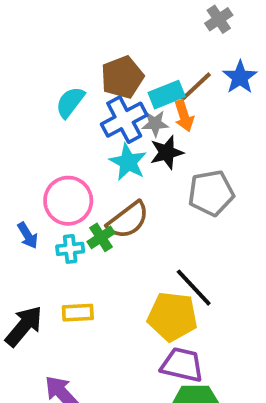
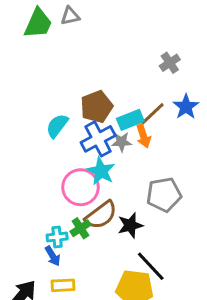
black star: (167, 152) -> (130, 225), moved
pink circle: (68, 201) -> (81, 187), moved
blue arrow: (28, 235) -> (53, 256), moved

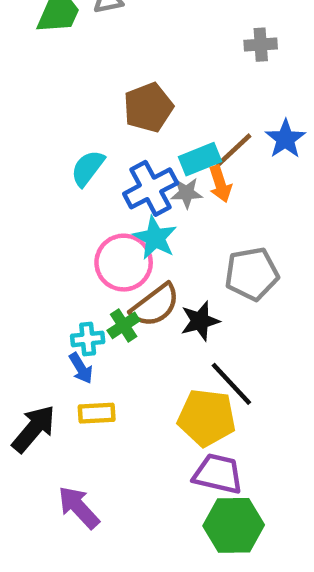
gray cross: (170, 63) -> (261, 45), moved, turned 30
brown pentagon: (97, 107) -> (148, 108), moved

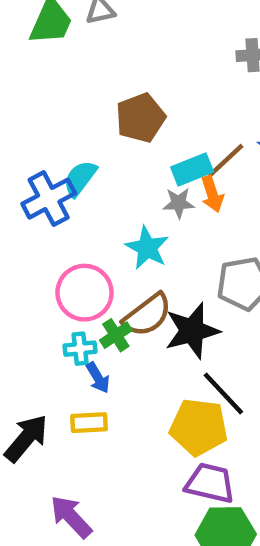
blue cross: (151, 188) -> (49, 199), moved
pink circle: (124, 263) -> (85, 293), moved
black star: (200, 321) -> (192, 331), size x1.4
blue arrow: (81, 368) -> (98, 378), moved

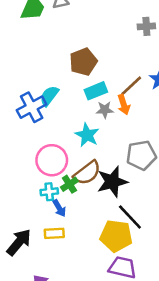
cyan rectangle: (192, 169) -> (96, 91), moved

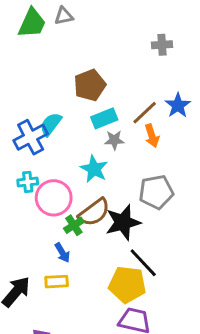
orange arrow: (124, 105) -> (152, 136), moved
cyan cross: (49, 192) -> (28, 182), moved

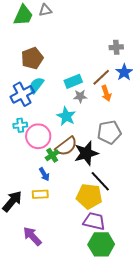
gray cross: (162, 45) -> (116, 47), moved
brown pentagon: (90, 85) -> (32, 58), moved

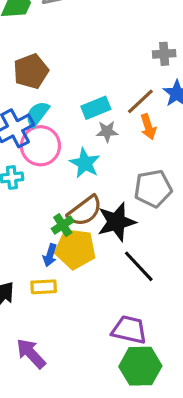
pink circle: (38, 136) -> (40, 146), moved
blue arrow: (44, 174) -> (50, 255), turned 48
yellow pentagon: (89, 196) -> (75, 249), moved

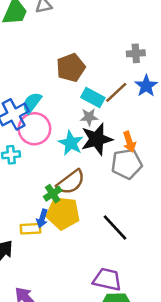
brown pentagon: (31, 71) -> (71, 68), moved
cyan rectangle: (96, 108) -> (93, 98), moved, turned 50
orange arrow: (148, 127) -> (129, 142), moved
black star: (117, 222) -> (97, 139), moved
yellow rectangle: (44, 287) -> (31, 229), moved

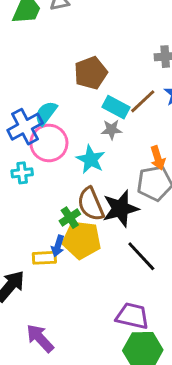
black star: (97, 139) -> (120, 209), moved
brown semicircle: (71, 182) -> (91, 204), turned 104

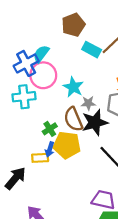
gray star: (112, 130) -> (88, 103), moved
cyan cross: (22, 173) -> (24, 97), size x1.5
green cross: (70, 218) -> (50, 129), moved

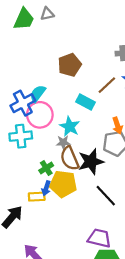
cyan rectangle: (92, 50) -> (86, 102), moved
gray star: (88, 103) -> (63, 142), moved

